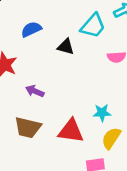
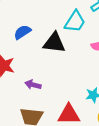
black triangle: (66, 47) -> (54, 43), size x1.5

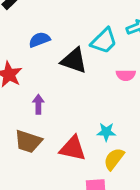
purple arrow: (33, 85) -> (38, 104), turned 63

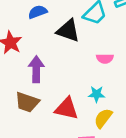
pink semicircle: (126, 75) -> (105, 59), moved
purple arrow: (38, 104) -> (36, 69), size x1.5

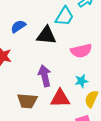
pink semicircle: (105, 59) -> (81, 51), size x1.5
purple arrow: (36, 69) -> (45, 76), moved

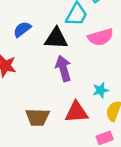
pink semicircle: (81, 51) -> (101, 37), moved
purple arrow: (45, 76) -> (63, 68), moved

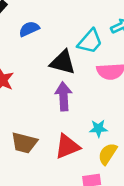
blue semicircle: (22, 29) -> (29, 29), moved
red triangle: (76, 112) -> (67, 146), turned -30

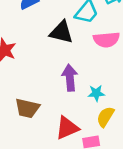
purple arrow: (63, 96) -> (70, 78), moved
red triangle: (67, 146) -> (67, 128), moved

